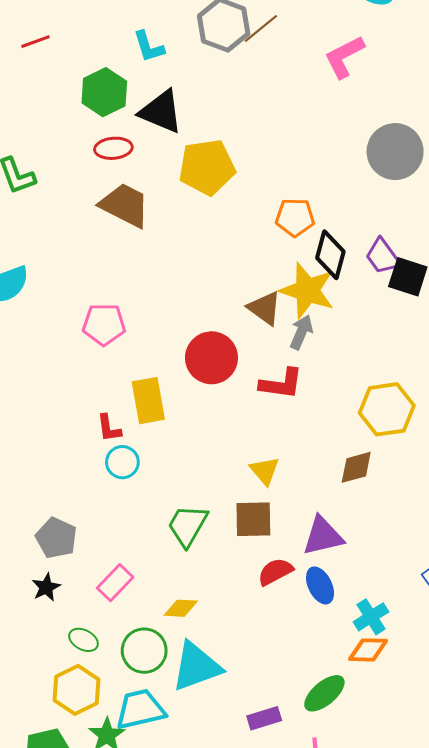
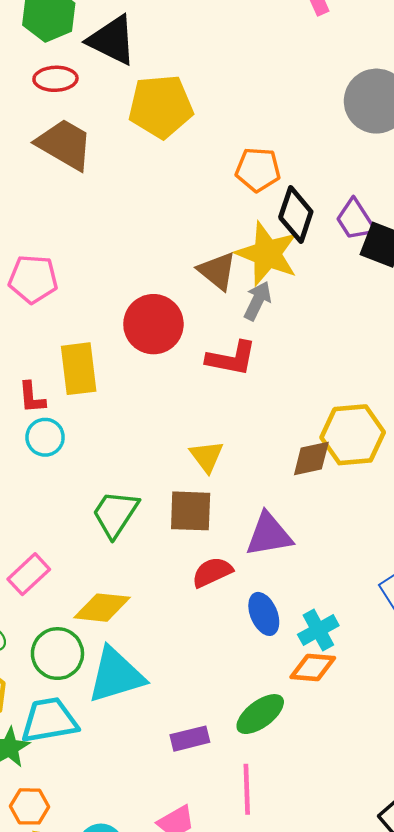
yellow hexagon: (387, 409) -> (353, 435), moved
blue ellipse: (320, 585) -> (264, 614), moved
yellow diamond: (181, 608) -> (102, 608), size x1.4

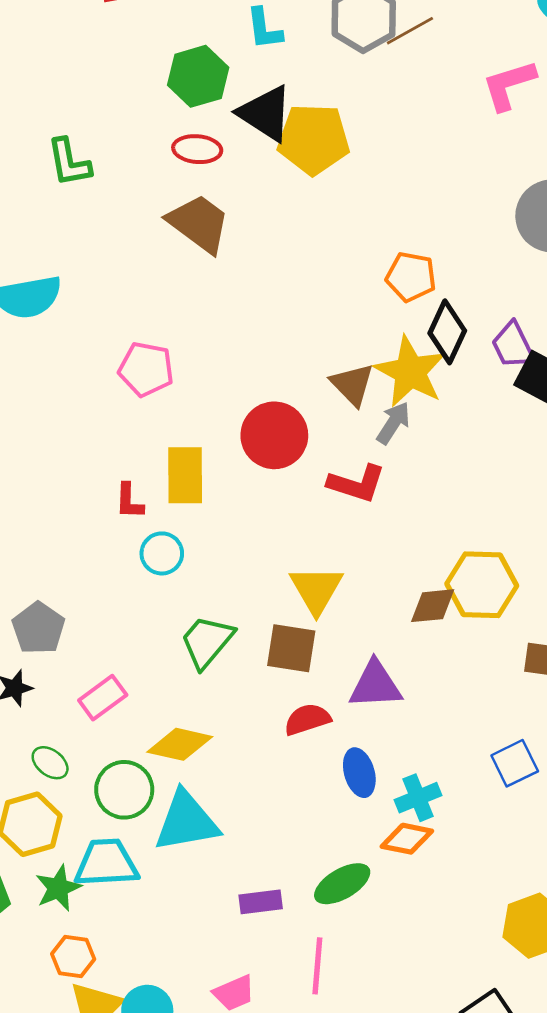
yellow pentagon: (161, 106) -> (314, 139), moved
cyan circle: (45, 437) -> (162, 553), moved
yellow triangle: (207, 456) -> (316, 590), size x1.4

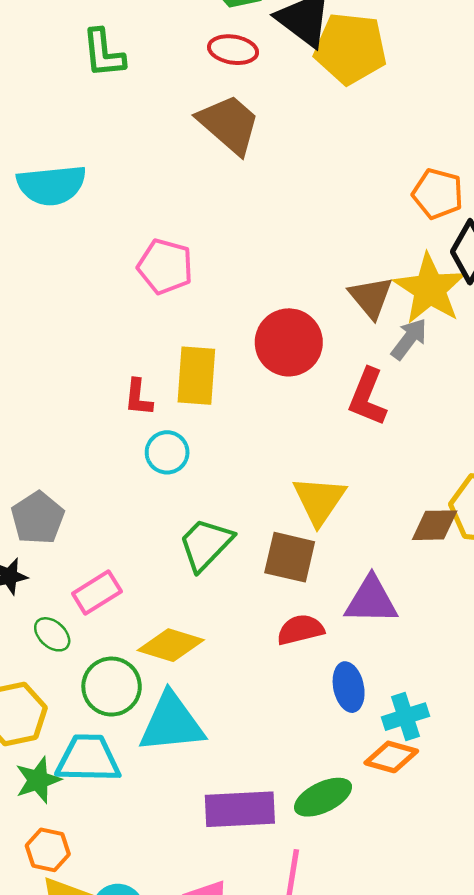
red L-shape: (357, 484) -> (368, 397), turned 90
green ellipse: (50, 763) -> (52, 634), moved
purple rectangle: (261, 902) -> (240, 809), size x1.6

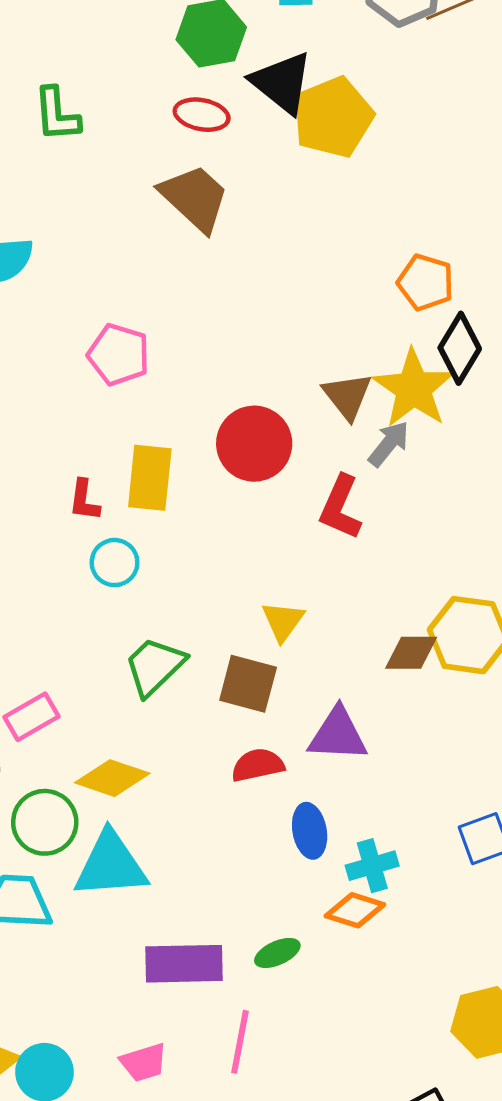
yellow pentagon: (350, 48) -> (333, 117), turned -30
yellow triangle: (319, 500) -> (283, 621), size x0.7
green ellipse: (323, 797) -> (277, 953), size x0.7

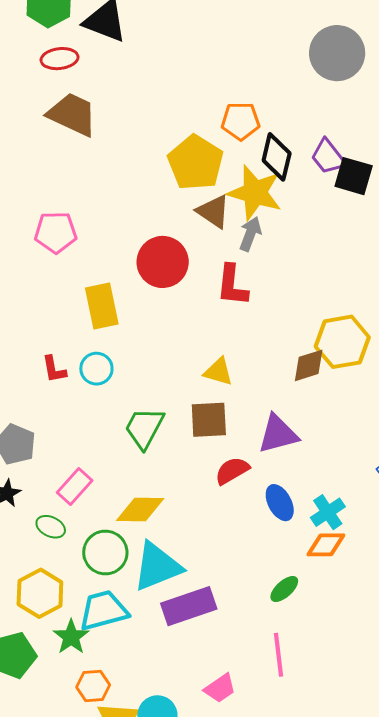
yellow pentagon: (333, 117) -> (195, 163), moved
red L-shape: (84, 500) -> (54, 369), moved
yellow triangle: (283, 621) -> (218, 372), turned -32
purple rectangle: (184, 964) -> (189, 606), moved

